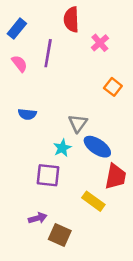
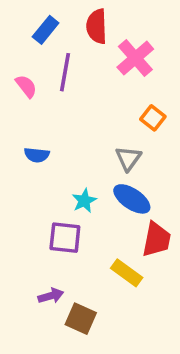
blue rectangle: (17, 29) -> (46, 30), moved
pink cross: (100, 43) -> (135, 58), size x1.5
gray triangle: (78, 123) -> (128, 158), moved

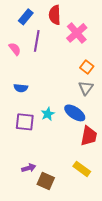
gray triangle: (128, 158) -> (86, 88), moved
purple square: (65, 238) -> (25, 122), moved
yellow rectangle: (127, 273) -> (82, 169), moved

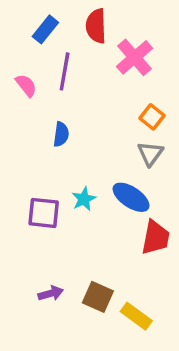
blue semicircle: (21, 88) -> (61, 134), moved, turned -88
yellow rectangle: (82, 169) -> (136, 316), moved
brown square: (46, 181) -> (98, 297), moved

